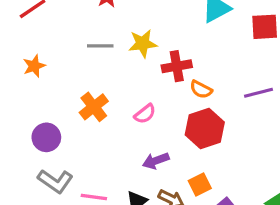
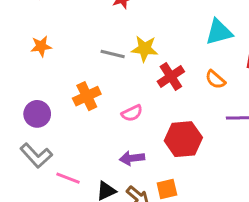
gray line: (100, 46) -> (113, 54), moved
red cross: (177, 66) -> (171, 76), turned -36
orange semicircle: (201, 89) -> (215, 80), moved

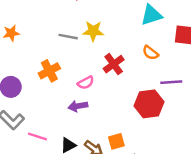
red cross: (171, 76) -> (114, 64), moved
red hexagon: (183, 139) -> (149, 104), moved
purple arrow: (132, 158) -> (78, 106), moved

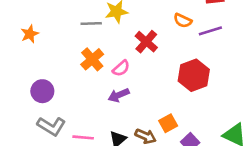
orange cross: (49, 71) -> (92, 59), moved
purple line: (171, 82) -> (210, 31), moved

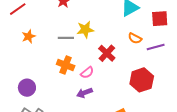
orange star: (30, 34) -> (29, 36), moved
orange cross: (92, 59) -> (66, 65), turned -30

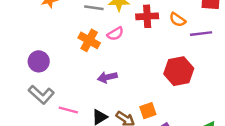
red cross: (107, 53) -> (147, 16), moved, turned 36
pink semicircle: (87, 73) -> (115, 34), moved

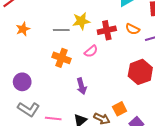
pink semicircle: (115, 34) -> (91, 51), moved
purple arrow: (107, 77) -> (81, 86), turned -84

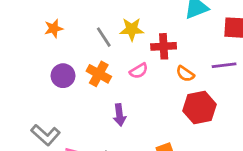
orange semicircle: (133, 29) -> (185, 74), moved
gray line: (61, 30) -> (104, 37), turned 49
purple circle: (22, 82) -> (63, 76), moved

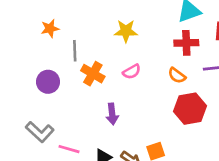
gray line: (104, 37) -> (75, 51), moved, turned 30
red cross: (164, 46) -> (186, 43), moved
purple circle: (63, 76) -> (48, 82), moved

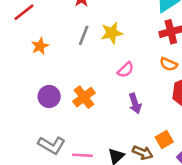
gray line: (75, 51) -> (84, 35), moved, turned 36
orange cross: (93, 74) -> (84, 97), moved, turned 35
purple arrow: (112, 114) -> (135, 103), moved

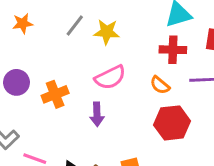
pink semicircle: (126, 70) -> (110, 77), size x1.5
purple arrow: (135, 103) -> (97, 114), moved

